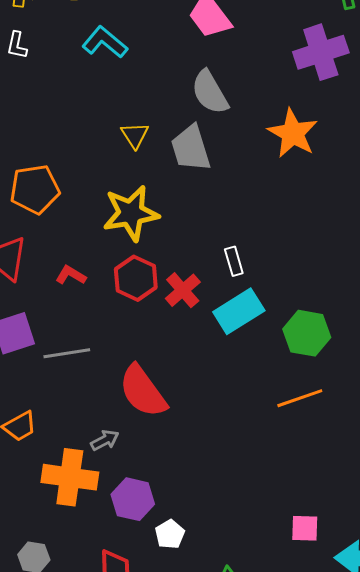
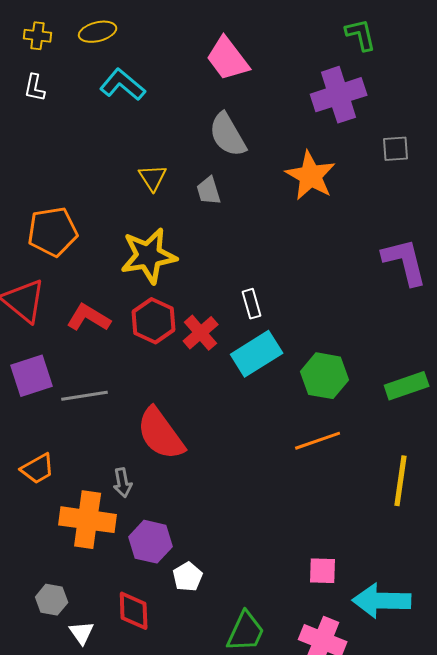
gray trapezoid: (191, 148) -> (209, 191), size x0.6
red L-shape: (71, 275) -> (89, 318), size x1.4
gray arrow: (105, 440) -> (123, 483), turned 108

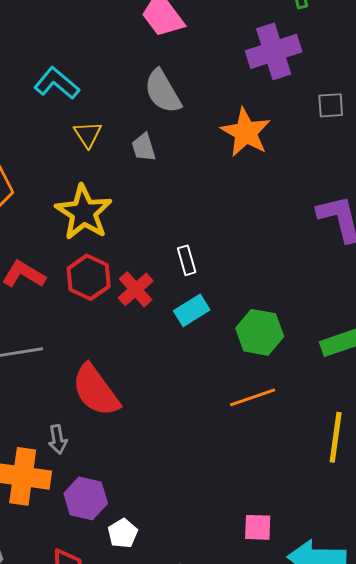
cyan L-shape: (123, 85) -> (57, 83), moved
yellow star: (149, 256) -> (84, 212), turned -30
cyan rectangle: (257, 354) -> (192, 310), size x0.7

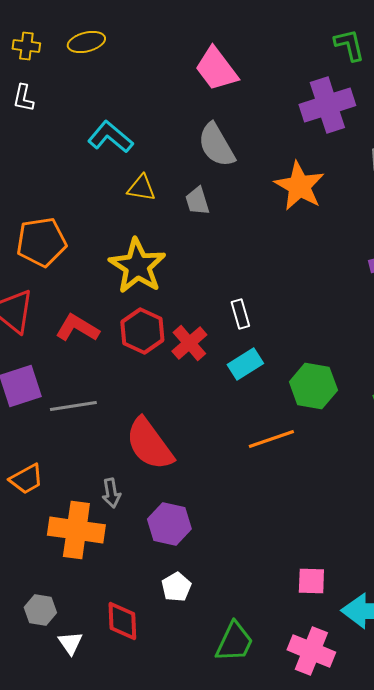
yellow triangle: (88, 134) -> (141, 188), turned -48
orange line: (253, 397) -> (271, 439), moved
purple hexagon: (86, 498) -> (169, 524), moved

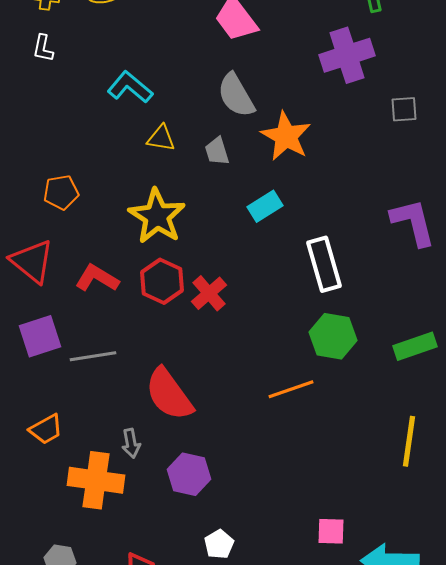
orange star: (299, 186) -> (286, 136), moved
orange pentagon: (41, 242) -> (61, 192), size x0.7
white rectangle: (240, 314) -> (324, 264), moved, size x1.8
cyan rectangle: (245, 364) -> (265, 206), moved
white pentagon: (176, 587) -> (219, 544), moved

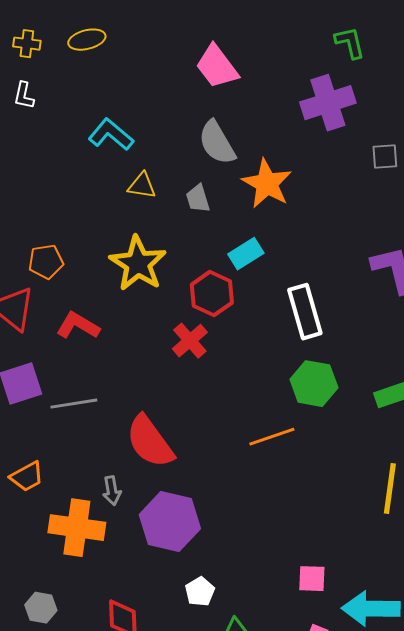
orange pentagon: (61, 192) -> (46, 262), moved
red hexagon: (162, 281) -> (212, 294), moved
purple hexagon: (189, 474) -> (170, 522), size x1.4

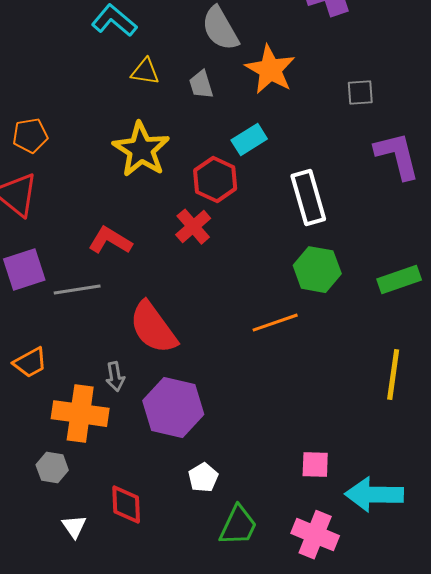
gray square: (385, 157) -> (360, 93), moved
orange pentagon: (46, 262) -> (30, 136), moved
red L-shape: (78, 326) -> (110, 241), moved
gray hexagon: (41, 608) -> (52, 468), moved

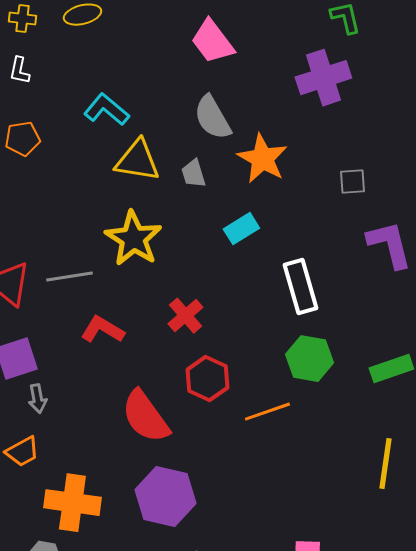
yellow triangle: (145, 72) -> (137, 161), size x1.6
orange pentagon: (30, 136) -> (22, 139), moved
red hexagon: (215, 180) -> (207, 379), moved
gray line: (77, 290) -> (69, 277), moved
gray arrow: (115, 377) -> (37, 399), moved

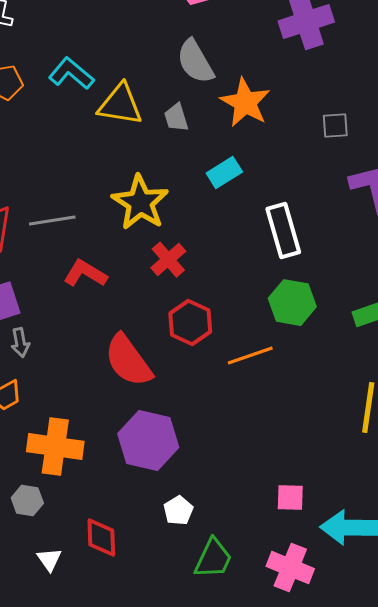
cyan L-shape: (106, 110) -> (71, 74), moved
yellow star: (133, 239) -> (140, 203), moved

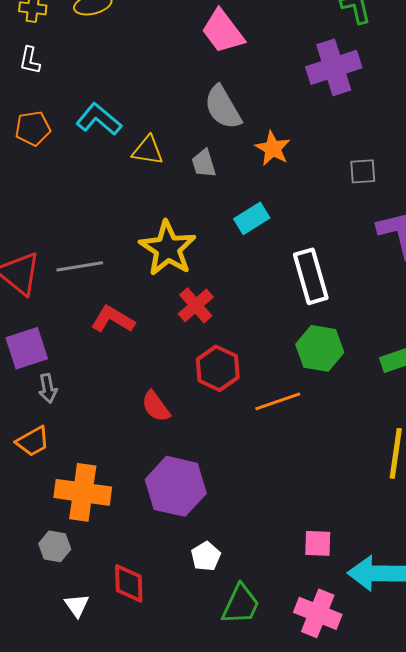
orange star: (245, 103) -> (273, 148), size x0.7
yellow triangle: (120, 105) -> (148, 150), size x0.7
red semicircle: (128, 361) -> (156, 406), size x0.6

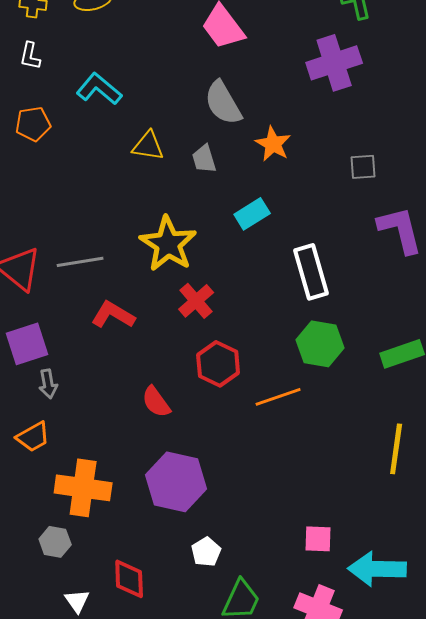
cyan L-shape: (99, 119) -> (99, 89), moved

